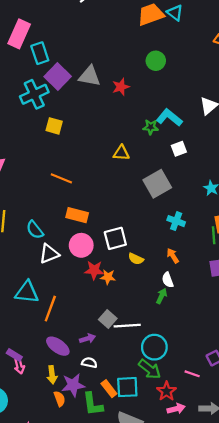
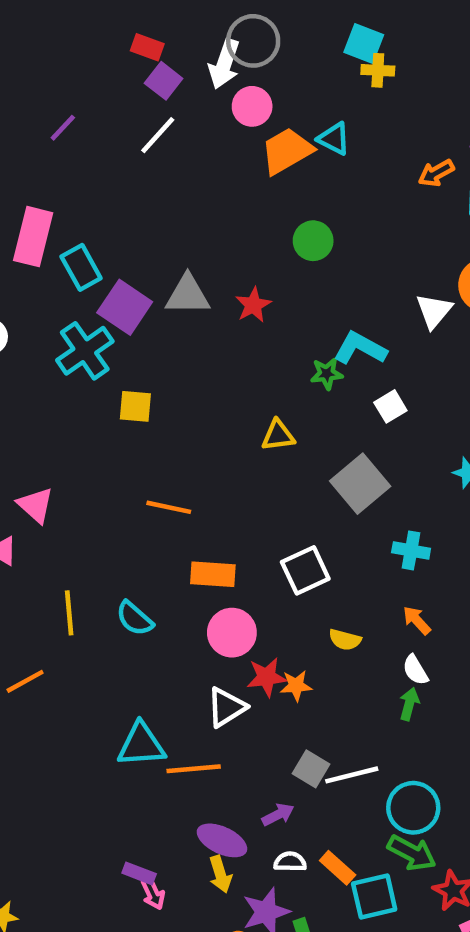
white square: (115, 238) -> (305, 570), moved
white triangle: (49, 254) -> (226, 707), moved
orange line: (50, 309) -> (194, 769), turned 75
yellow arrow: (52, 375) -> (220, 874), moved
orange rectangle: (109, 389) -> (338, 868), moved

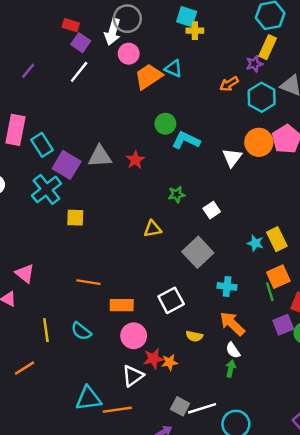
cyan L-shape: (360, 348) -> (186, 140), moved
orange line: (169, 507) -> (88, 282), moved
orange arrow: (417, 620) -> (232, 324), size x1.6

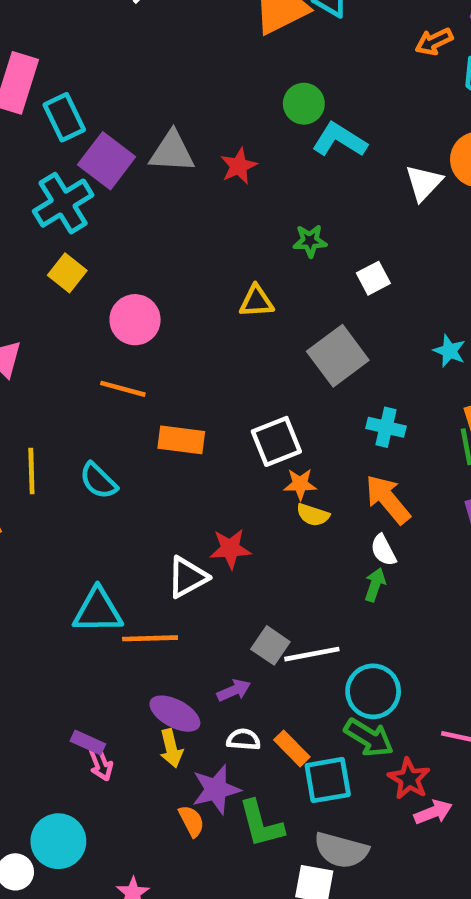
yellow square: (75, 218) -> (67, 273), moved, turned 30
pink circle: (134, 336) -> (135, 320), moved
orange star: (170, 362) -> (300, 484), moved

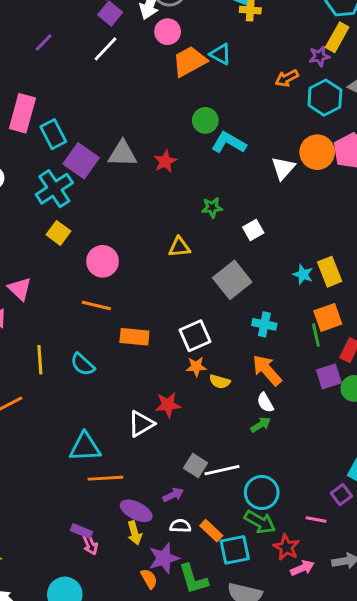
orange star: (300, 484) -> (196, 367), moved
green arrow: (375, 585) -> (261, 425), turned 42
orange line: (150, 638) -> (105, 478), moved

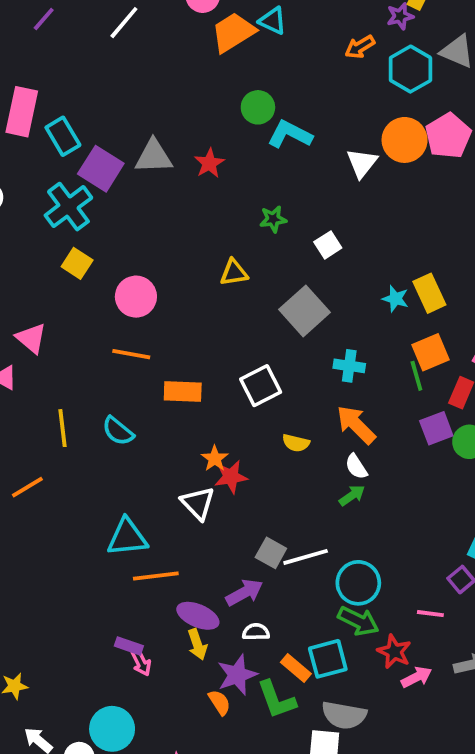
orange star: (196, 367) -> (215, 459), moved, turned -30
white triangle: (141, 424) -> (198, 503), turned -40
purple arrow: (173, 495) -> (244, 592), size x1.4
orange rectangle: (211, 531) -> (296, 668), moved

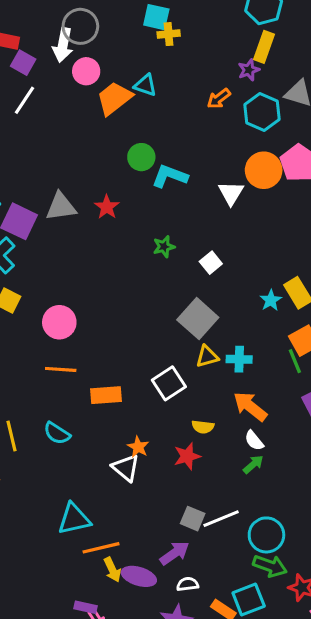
yellow triangle: (234, 273) -> (207, 357), moved
cyan star: (395, 299) -> (271, 300), turned 30
red star: (231, 477) -> (187, 456), moved
white triangle: (198, 503) -> (126, 468), moved
yellow arrow: (197, 644) -> (112, 570), moved

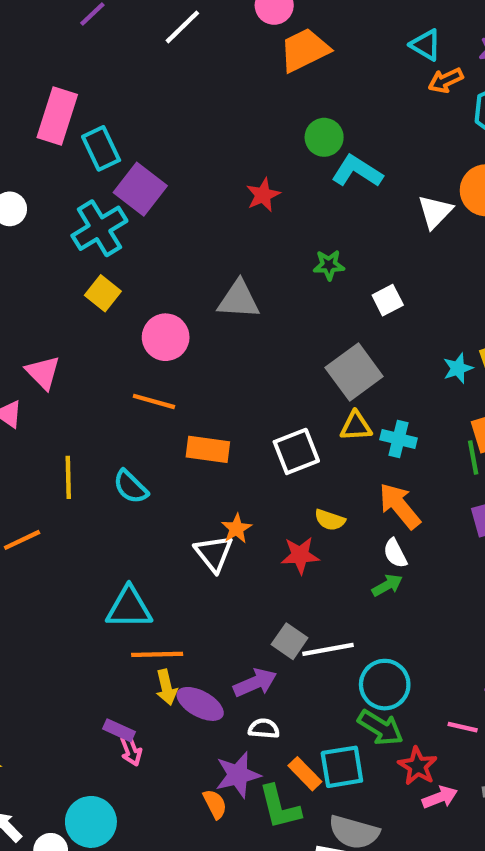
cyan triangle: (145, 85) -> (426, 45), moved
gray triangle: (61, 207) -> (239, 300), moved

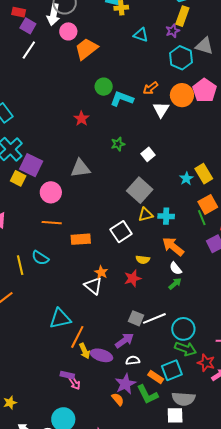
orange arrow: (446, 80) -> (150, 88), moved
purple square: (140, 189) -> (31, 165), moved
cyan semicircle: (130, 487) -> (40, 258), moved
orange line: (157, 654) -> (77, 337), turned -50

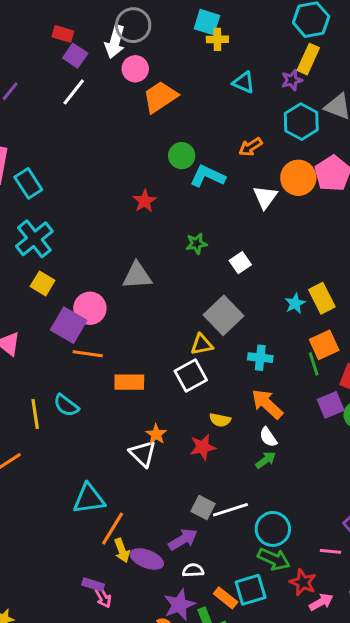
orange arrow: (150, 88) -> (250, 147), moved
purple square: (31, 165) -> (69, 325), moved
yellow triangle: (146, 214) -> (202, 344), moved

